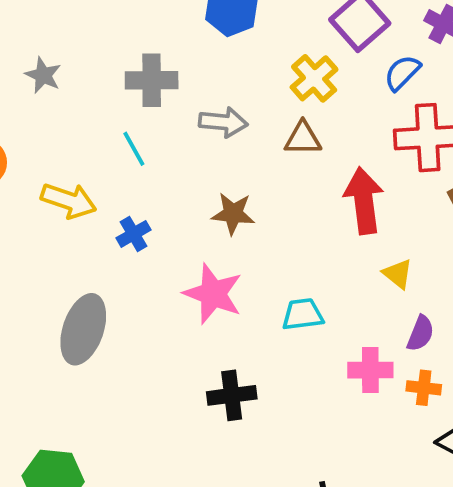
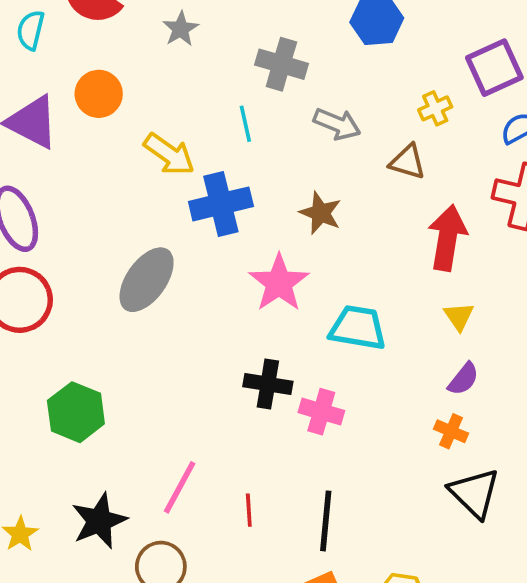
yellow cross: (314, 78) -> (435, 108), size x0.7
blue cross: (133, 234) -> (221, 204), size x1.8
cyan trapezoid: (303, 314) -> (358, 328), size x1.4
pink cross: (370, 370) -> (321, 412), moved

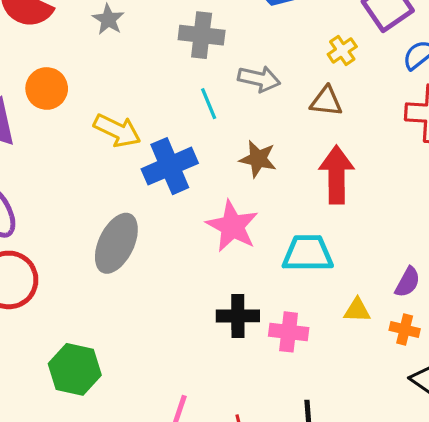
cyan line: (245, 124) -> (209, 104), moved
red arrow: (447, 238) -> (337, 175), moved
yellow triangle: (459, 316) -> (357, 310), moved, turned -44

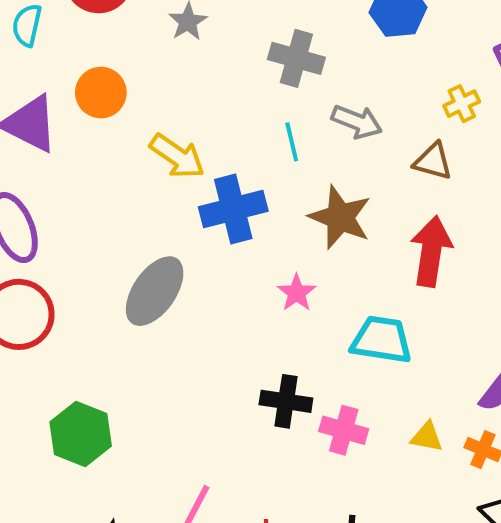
brown star: (258, 159) -> (340, 217), size x1.4
pink star: (232, 226) -> (297, 293), size x0.6
yellow triangle: (357, 310) -> (427, 437), moved

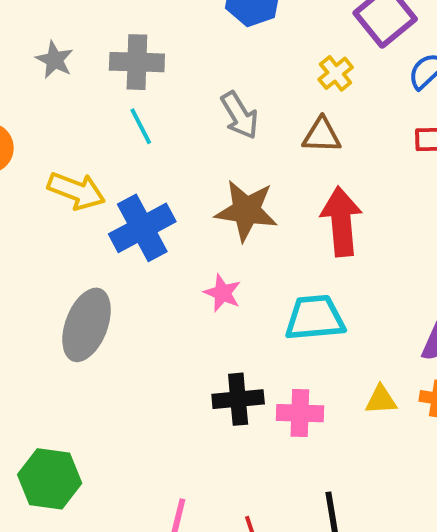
gray cross: (296, 58) -> (137, 62), moved
gray arrow: (357, 122) -> (240, 115), turned 51
cyan line: (292, 142) -> (141, 126), moved

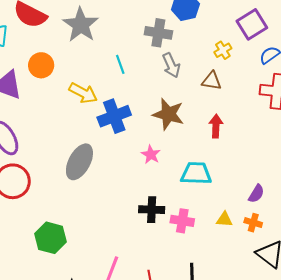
gray star: (55, 60) -> (81, 25), size x1.8
gray cross: (137, 62) -> (158, 33), moved
red arrow: (341, 221) -> (216, 126), size x0.7

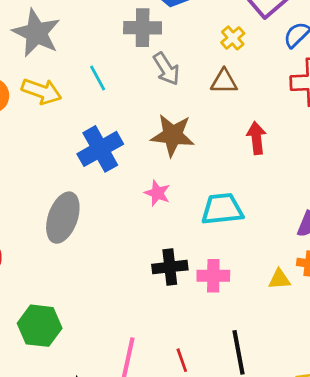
yellow arrow: (83, 93) -> (42, 91), moved
red arrow: (216, 126) -> (256, 138), moved
yellow triangle: (224, 219) -> (279, 279), moved

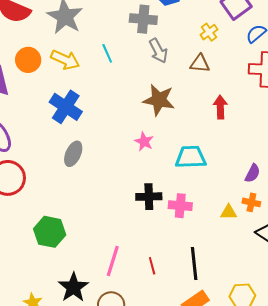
blue cross: (100, 149) -> (66, 107), moved, turned -32
gray ellipse: (63, 218) -> (73, 154), size x0.7

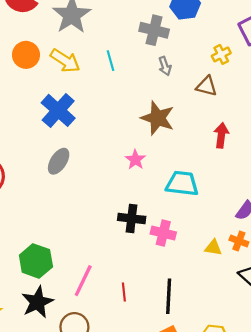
gray arrow: (158, 51) -> (165, 66), size x0.7
green hexagon: (50, 232) -> (36, 261), moved

